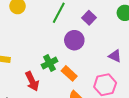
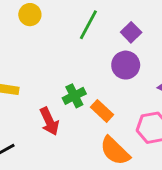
purple circle: (74, 40) -> (126, 65), moved

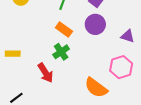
orange rectangle: (102, 111) -> (64, 29), moved

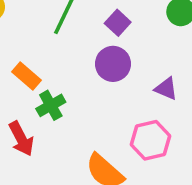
orange rectangle: (64, 29) -> (26, 76), moved

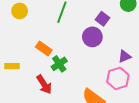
purple square: (118, 23) -> (102, 19), moved
purple triangle: (166, 89) -> (125, 56), moved, turned -40

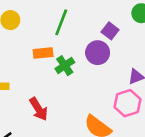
orange rectangle: (44, 48) -> (43, 53), moved, turned -42
green cross: (59, 64) -> (65, 66), moved

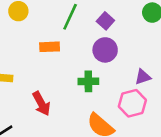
purple square: (110, 31) -> (105, 21), moved
green cross: (65, 66) -> (88, 81), moved, turned 30

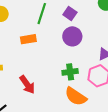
green cross: (88, 81) -> (70, 72), moved

